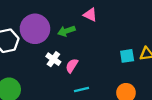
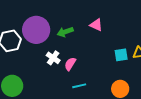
pink triangle: (90, 15) -> (96, 25), moved

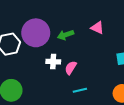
white cross: (53, 58) -> (53, 62), turned -32

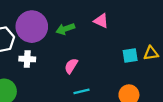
white cross: (53, 62) -> (27, 59), moved

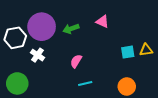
white cross: (27, 59) -> (38, 55), turned 32

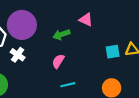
green arrow: (71, 29) -> (61, 35), moved

